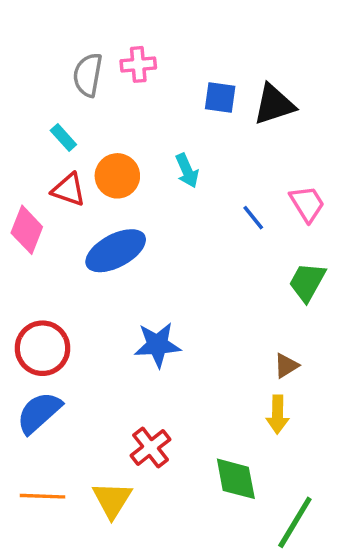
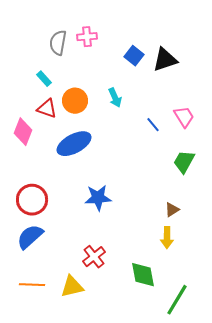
blue square: (220, 98) -> (134, 56), turned 30
yellow triangle: (112, 500) -> (72, 287), turned 45

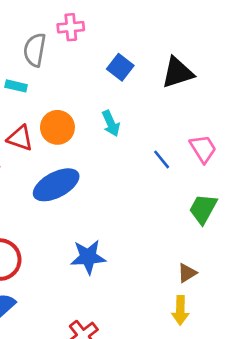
pink cross: (87, 37) -> (71, 27), moved
blue square: (134, 56) -> (120, 67), moved
cyan rectangle: (44, 79) -> (16, 86), moved, turned -35

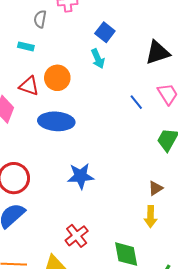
gray semicircle: (35, 50) -> (40, 19), size x0.7
black triangle: (178, 73) -> (158, 53), moved
cyan arrow: (111, 123) -> (98, 59), moved
blue ellipse: (56, 185) -> (56, 121), turned 32

